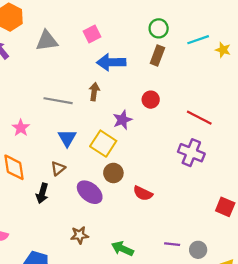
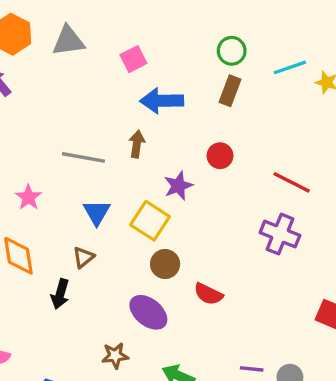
gray triangle: (47, 41) -> (68, 41), moved
purple ellipse: (90, 192) -> (148, 312), moved

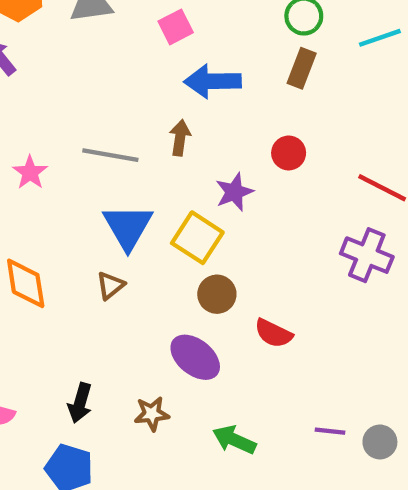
pink star: (28, 197) -> (30, 173), moved
blue triangle: (97, 212) -> (128, 227), size x1.4
black arrow: (60, 294) -> (80, 403), moved

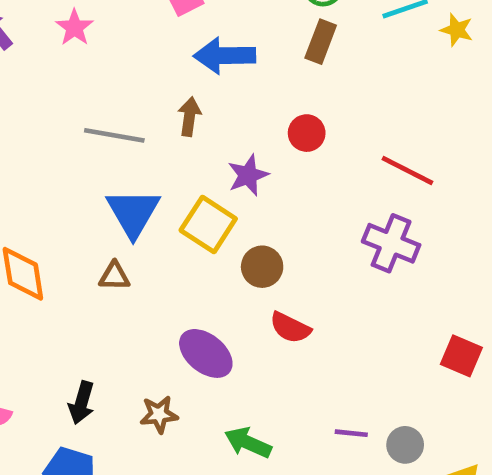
pink star: (30, 173) -> (74, 28), moved
brown triangle: (110, 286) -> (114, 276), turned 40
brown circle: (217, 294) -> (262, 267), moved

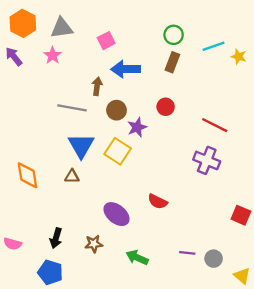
brown arrow: (189, 117) -> (97, 86), moved
brown circle: (262, 267) -> (116, 110), moved

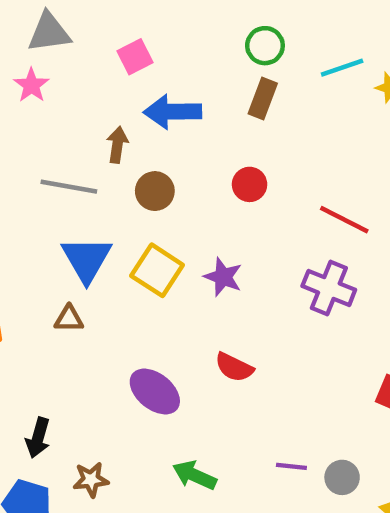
purple star: (137, 127) -> (223, 277), moved, turned -30
brown star: (94, 244) -> (91, 480), moved

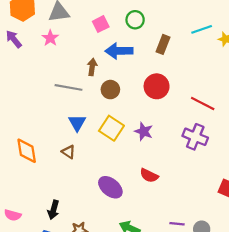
green circle: (265, 46) -> (135, 20), moved
red circle: (250, 184) -> (157, 86), size x1.5
blue triangle: (87, 259) -> (77, 123), size x0.7
brown triangle: (69, 319) -> (69, 152), turned 32

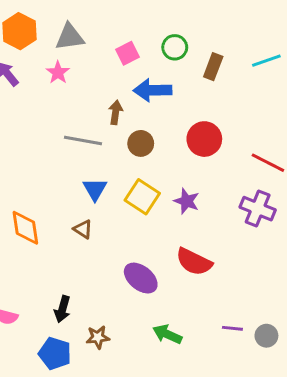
brown rectangle: (163, 44) -> (213, 67), moved
red semicircle: (149, 175) -> (194, 262), size x1.4

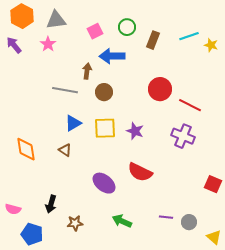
red circle: (204, 139) -> (160, 89), moved
blue triangle: (95, 189) -> (73, 123), turned 30
yellow square: (142, 197) -> (105, 128), turned -35
blue pentagon: (55, 353) -> (32, 234), moved

